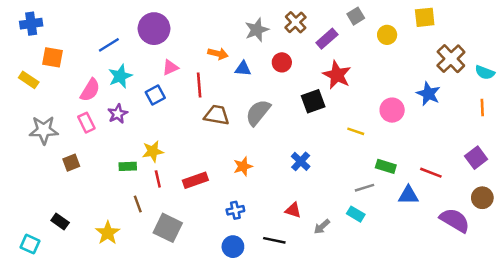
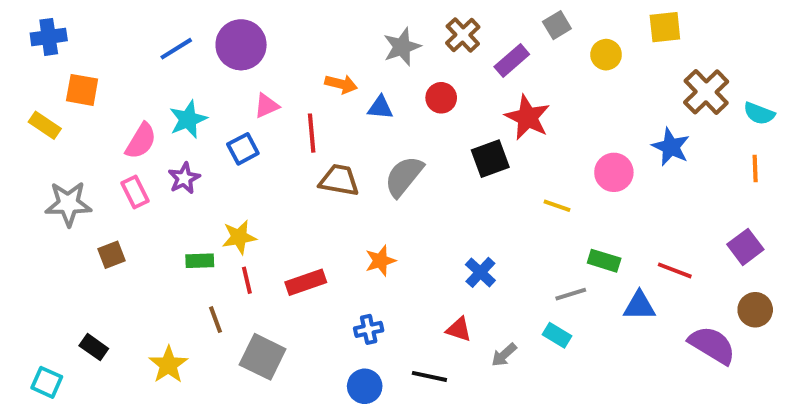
blue line: (109, 45) -> (176, 49), moved
blue cross: (301, 161) -> (480, 272), moved

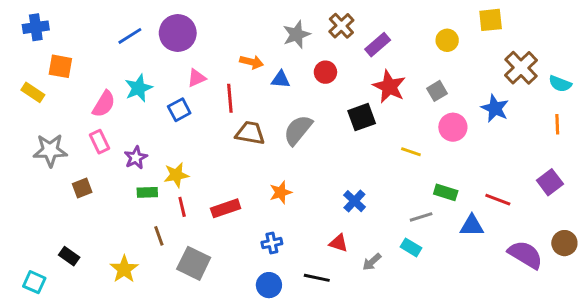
gray square: (557, 25) -> (437, 91), moved
purple star: (184, 178) -> (136, 158), moved
brown circle: (755, 310) -> (564, 243), moved

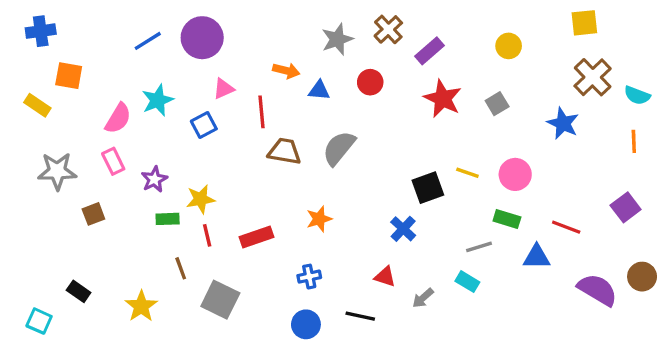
yellow square: (491, 20) -> (584, 23), moved
black square: (362, 117) -> (428, 188), moved
pink circle: (453, 127) -> (515, 174), moved

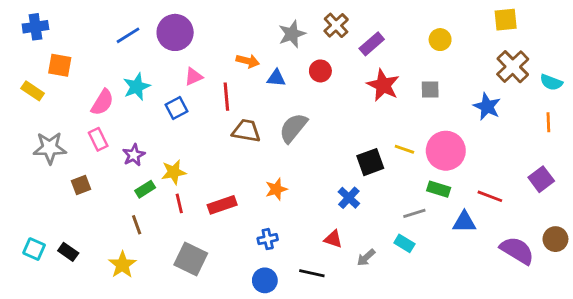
gray square: (497, 104) -> (430, 89), turned 30
pink circle: (515, 174) -> (446, 151), size x1.4
green rectangle: (168, 219) -> (145, 189), turned -30
brown line: (181, 268) -> (137, 225), moved
cyan square: (39, 321) -> (34, 249), moved

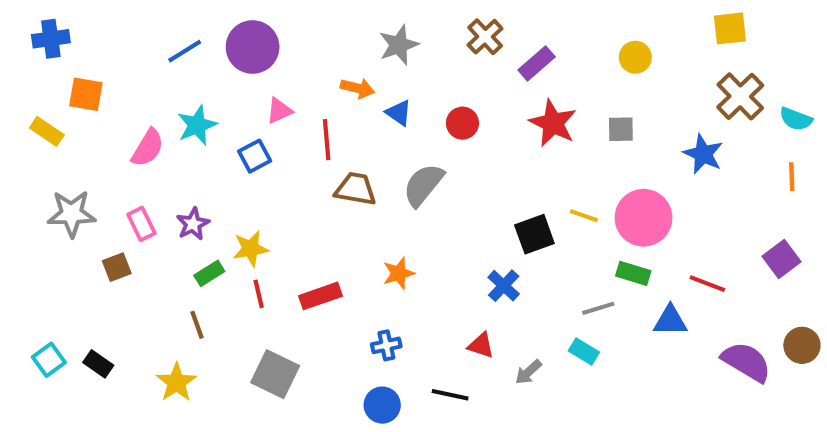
gray star: (292, 34) -> (399, 45), moved
red circle: (320, 71) -> (462, 123), moved
blue triangle: (276, 78) -> (399, 113), turned 30
pink rectangle: (98, 139) -> (141, 224), moved
cyan square: (34, 249) -> (49, 360), turned 30

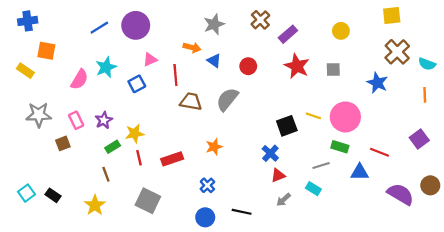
blue cross: (386, 345) -> (207, 185), turned -32
red triangle: (481, 345) -> (278, 175), moved, turned -40

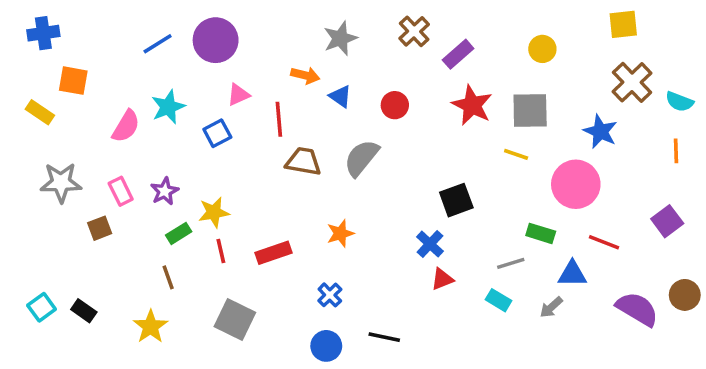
gray square: (333, 70) -> (530, 110), size x1.6
yellow line: (313, 116) -> (516, 154), moved
pink circle: (345, 117) -> (576, 184), moved
gray arrow: (284, 200) -> (551, 307), moved

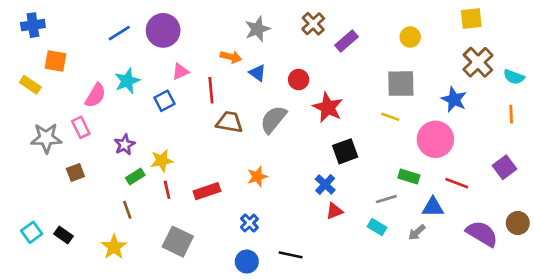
red star: (472, 105) -> (328, 107), moved
pink rectangle: (121, 191) -> (81, 127), moved

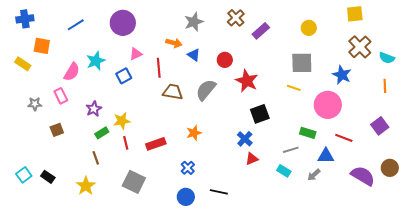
blue line: (119, 33) -> (76, 25), moved
gray star: (46, 138) -> (35, 104), size x0.6

